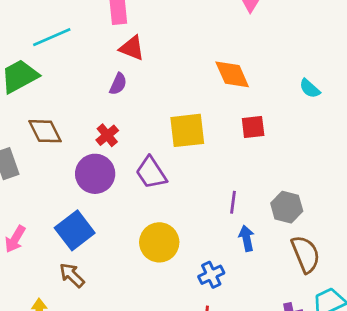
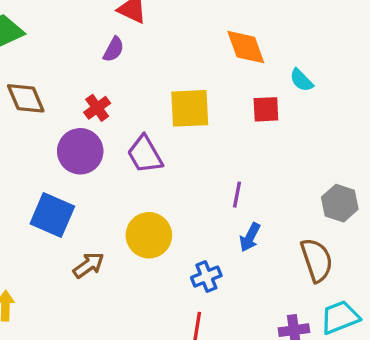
cyan semicircle: (310, 88) -> (301, 80), moved
gray hexagon: (287, 207) -> (340, 203), moved
blue square: (75, 230) -> (52, 215), turned -33
blue arrow: (247, 238) -> (250, 237), turned -145
brown arrow: (72, 275) -> (89, 265), moved, turned 96

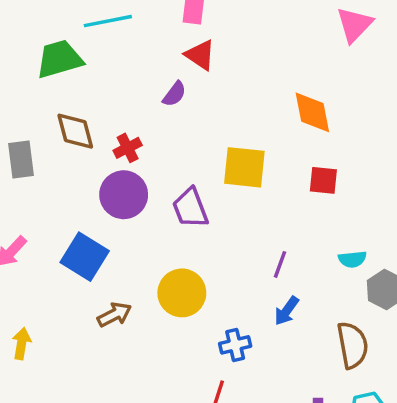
cyan semicircle: (301, 80) -> (352, 259), moved, turned -60
red cross: (97, 108) -> (128, 148), moved

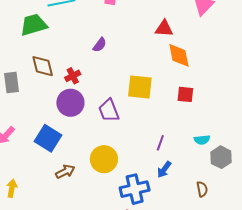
red triangle: (200, 55) -> (164, 28), moved, turned -30
blue cross: (235, 345) -> (135, 189), size x1.6
brown semicircle: (353, 345) -> (202, 189), size x0.6

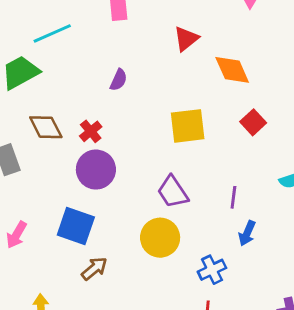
red triangle: (164, 28) -> (186, 39), moved, turned -30
red square: (185, 94) -> (253, 122), turned -36
purple trapezoid: (109, 110) -> (173, 192), moved
brown arrow: (65, 172) -> (94, 269), moved
blue cross: (135, 189) -> (212, 270), size x0.7

